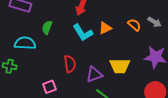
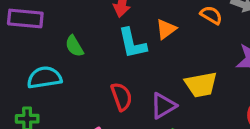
green semicircle: (47, 27) -> (74, 46), turned -40
cyan L-shape: (83, 33) -> (132, 43), turned 30

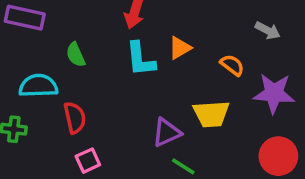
orange semicircle: (211, 15) -> (232, 65), moved
red semicircle: (121, 97) -> (75, 118), moved

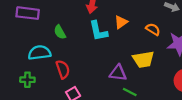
purple triangle: (167, 132) -> (118, 73), turned 36

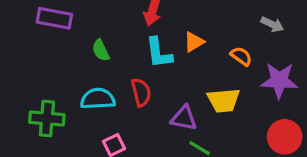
cyan semicircle: (39, 53) -> (98, 99), moved
red semicircle: (63, 69) -> (141, 92), moved
green cross: (27, 80) -> (47, 118), size x1.5

